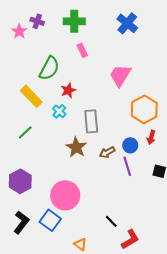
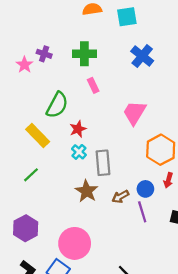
cyan cross: (59, 111) -> (79, 152), moved

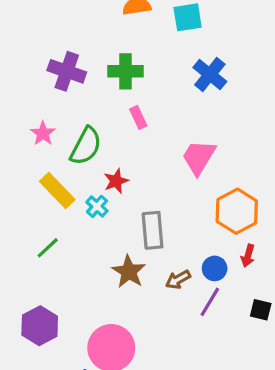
purple cross: (44, 54) -> (67, 71), size x1.6
pink star: (24, 65) -> (43, 133), moved
cyan cross: (79, 152) -> (97, 206), moved
purple line: (142, 212) -> (210, 302), turned 48

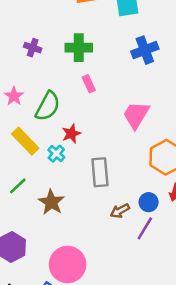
purple cross: (67, 71) -> (33, 48), size x0.6
blue cross: (210, 75) -> (145, 50), turned 30
brown star: (129, 272) -> (51, 202), moved

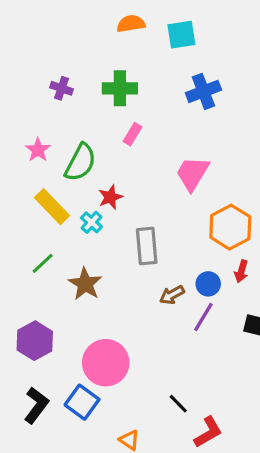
pink rectangle: (89, 84) -> (132, 134), turned 56

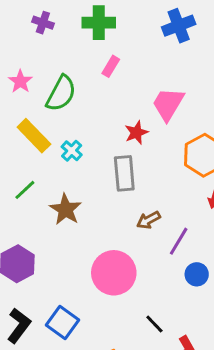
red star: (110, 197) -> (136, 133), moved
blue circle: (208, 284) -> (197, 274), moved
pink circle: (106, 363) -> (114, 273), moved

